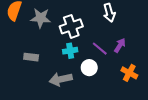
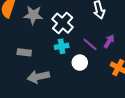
white cross: (71, 26) -> (63, 23), turned -30
gray arrow: (61, 79) -> (38, 77), moved

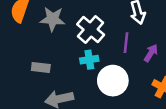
purple line: (90, 44) -> (126, 43), moved, turned 56
white circle: (80, 63) -> (113, 81), size x1.5

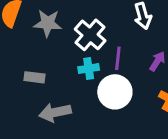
purple line: (126, 43) -> (118, 58), moved

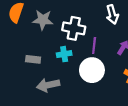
white cross: (90, 35) -> (74, 28), turned -30
cyan cross: (89, 69) -> (64, 54), moved

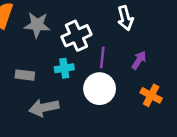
white cross: (74, 28) -> (76, 36), turned -35

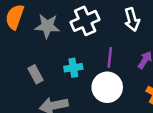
white cross: (76, 36) -> (85, 21), moved
gray rectangle: (25, 75) -> (36, 74), turned 54

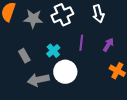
cyan cross: (73, 68) -> (53, 51), turned -32
white circle: (107, 87) -> (65, 72), moved

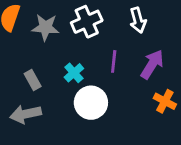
purple arrow: (108, 45) -> (152, 64), size x1.5
gray arrow: (38, 80) -> (26, 114), moved

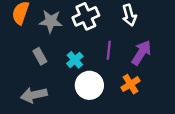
gray rectangle: (33, 80) -> (40, 56), moved
orange cross: (165, 101) -> (130, 84), moved, turned 30

